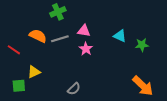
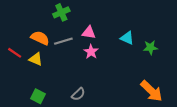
yellow triangle: (34, 72) -> (36, 59), moved, turned 48
green square: (19, 86) -> (38, 96), moved, turned 32

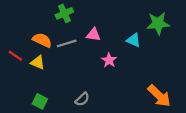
green star: (150, 47) -> (158, 23), moved, size x1.5
pink star: (91, 52) -> (109, 60), moved

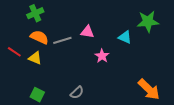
green cross: (64, 13) -> (35, 13), moved

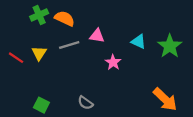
green star: (148, 22) -> (170, 46), moved, turned -30
orange semicircle: (39, 37) -> (65, 18), moved
yellow triangle: (35, 58) -> (39, 53), moved, turned 40
gray semicircle: (77, 92) -> (85, 103), turned 80

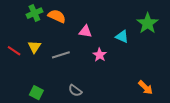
gray line: (69, 45) -> (61, 55), moved
green star: (170, 46) -> (148, 23), moved
orange arrow: (165, 99) -> (146, 87), size x0.7

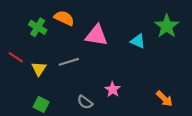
green cross: (34, 13) -> (38, 27), moved, turned -35
pink triangle: (85, 31) -> (96, 35), size x1.5
yellow triangle: (34, 47) -> (39, 69), moved
pink star: (100, 55) -> (113, 89), moved

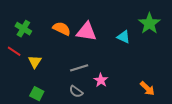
orange semicircle: (64, 18) -> (62, 29), moved
green cross: (38, 27) -> (23, 29), moved
gray line: (69, 62) -> (79, 68), moved

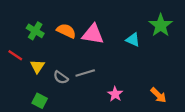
green cross: (23, 29) -> (35, 31), moved
pink star: (101, 80) -> (115, 94), moved
gray semicircle: (76, 92) -> (61, 77), moved

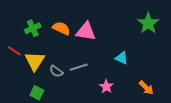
green cross: (35, 31) -> (33, 28), turned 35
cyan triangle: (133, 40) -> (122, 58), moved
yellow triangle: (37, 66) -> (35, 61), size x1.5

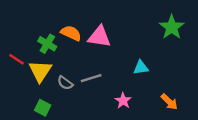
green cross: (33, 28) -> (47, 44), moved, turned -35
cyan triangle: (122, 58) -> (141, 67), turned -32

